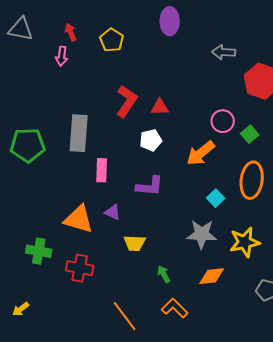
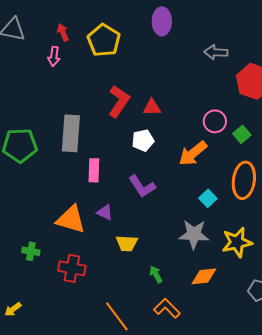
yellow pentagon: (112, 40) -> (104, 40), size x1.4
purple L-shape: (150, 186) -> (142, 186), turned 52
green cross: (39, 251) -> (31, 251), size x0.7

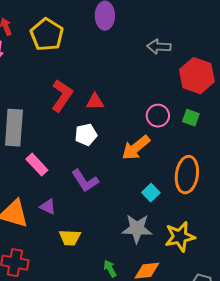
green square: (242, 134) -> (191, 118), moved, turned -30
pink rectangle: (94, 170) -> (37, 165), turned -45
green arrow: (156, 274) -> (110, 269), moved

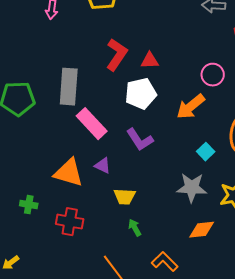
white pentagon: (86, 135) -> (141, 94), size x1.4
pink rectangle: (37, 165) -> (92, 124), size x1.4
green arrow: (110, 269) -> (135, 228), moved

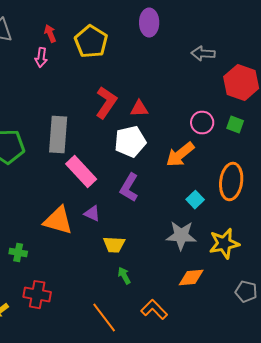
purple L-shape: (140, 140) -> (129, 188), turned 64
red cross: (70, 222) -> (37, 295), moved

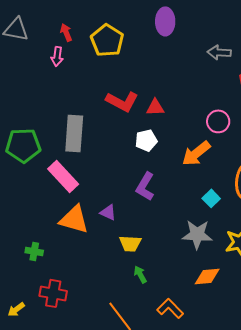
red L-shape: (106, 103) -> (122, 101), turned 84
white pentagon: (130, 142) -> (146, 140), size x0.7
pink rectangle: (81, 172) -> (63, 176), moved

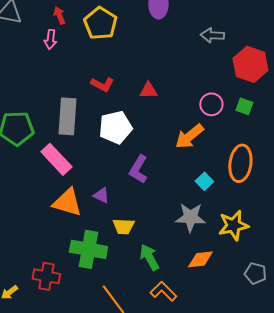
red L-shape: (122, 101) -> (102, 84), moved, size x0.7
white pentagon: (146, 140) -> (115, 127), moved, size x1.5
green cross: (34, 251) -> (88, 249), moved, size x2.0
green arrow: (140, 274) -> (149, 257), moved, size x1.5

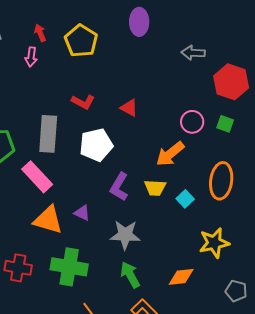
red triangle: (148, 90) -> (129, 108), turned 30
gray star: (190, 217) -> (125, 235), moved
yellow trapezoid: (123, 226) -> (155, 188), moved
red cross: (46, 276) -> (18, 268), moved

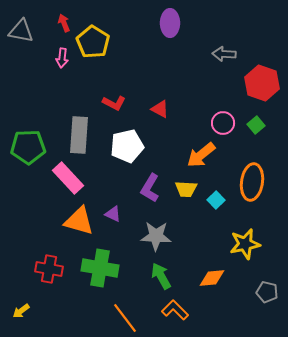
red arrow: (40, 33) -> (64, 23), moved
yellow pentagon: (81, 41) -> (93, 42), moved
green square: (225, 124) -> (256, 125), turned 30

